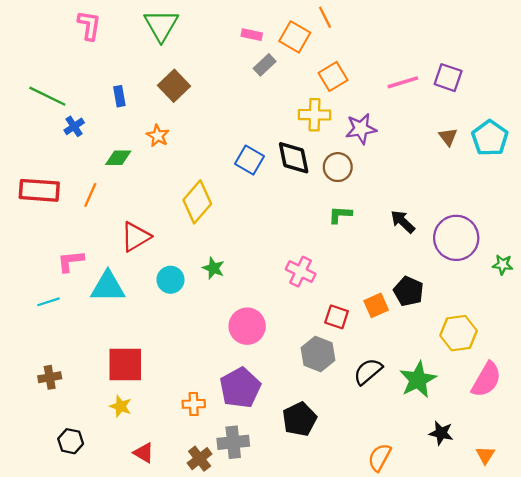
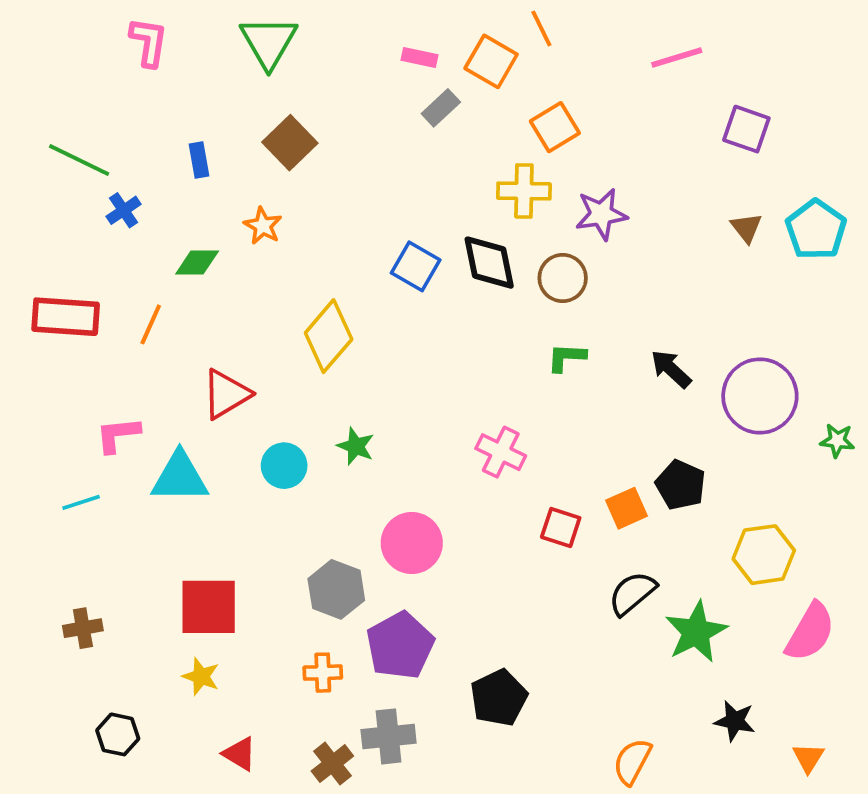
pink line: (403, 82) -> (677, 58), moved
gray hexagon: (318, 354) -> (336, 589), moved
black semicircle: (368, 371) -> (632, 593), moved

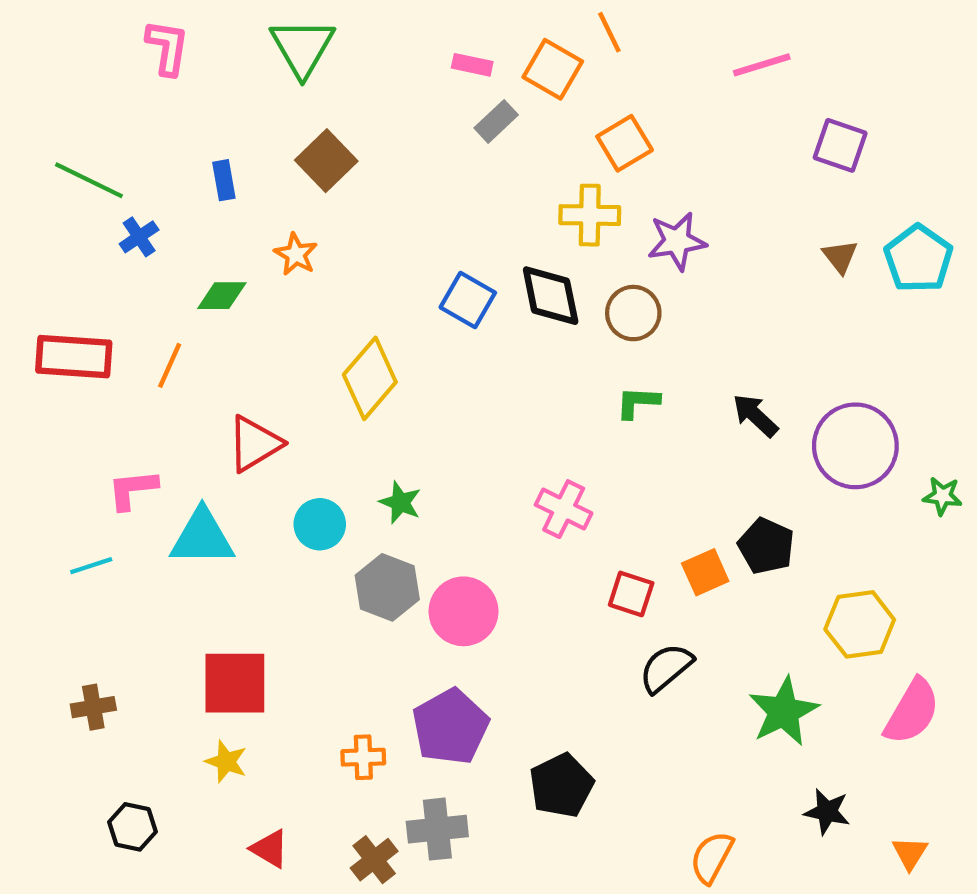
gray hexagon: (336, 589) -> (387, 587), moved
black semicircle: (632, 593) -> (666, 668), moved

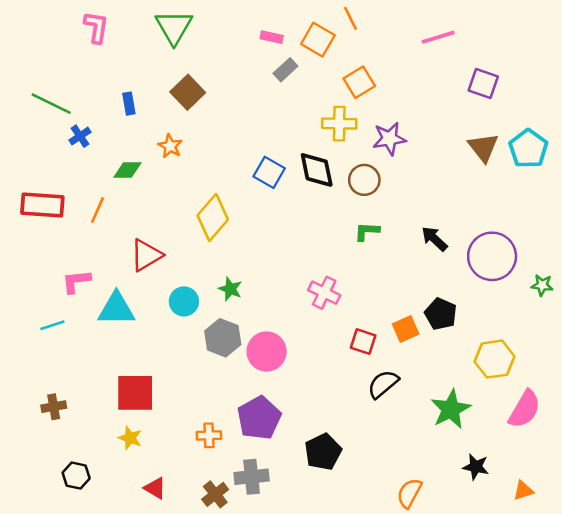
brown triangle: (840, 256) -> (483, 147), size x1.5
orange triangle: (910, 853) -> (523, 491), turned 40

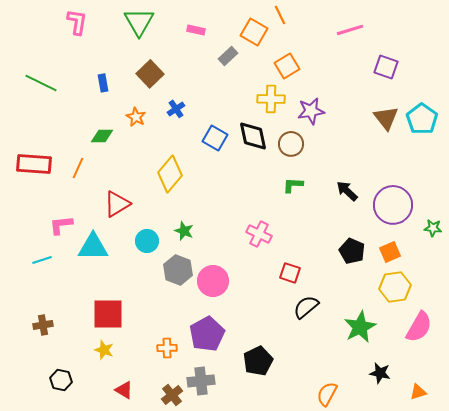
pink rectangle: (272, 37) -> (196, 30), moved
blue cross: (80, 136) -> (176, 109), moved
orange square: (406, 329) -> (390, 252), moved

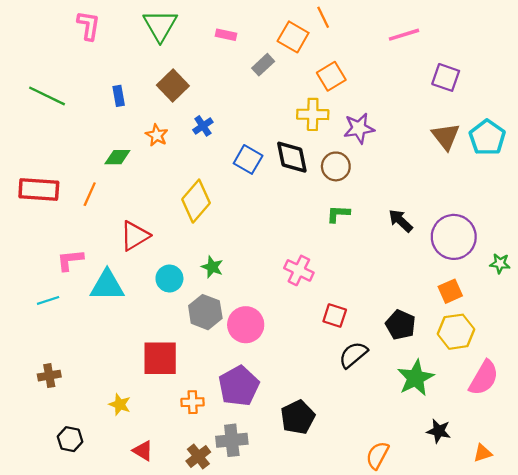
black pentagon: (352, 251) -> (401, 325), moved
red square: (108, 314) -> (160, 358), moved

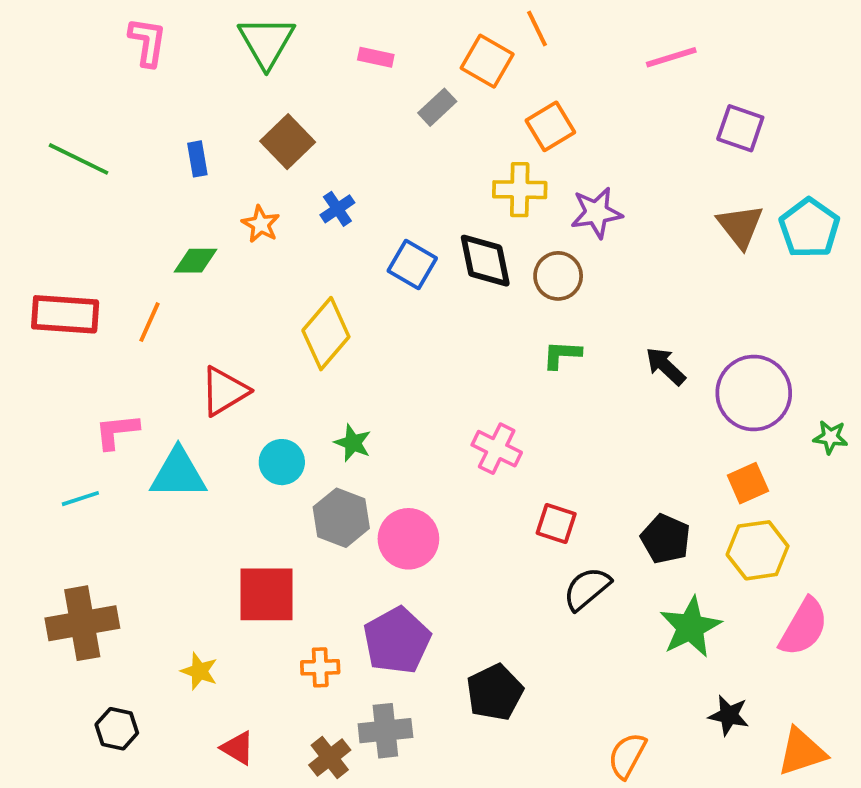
brown cross: (49, 376) -> (82, 623), size x1.8
orange triangle: (483, 453) -> (802, 752), size x1.6

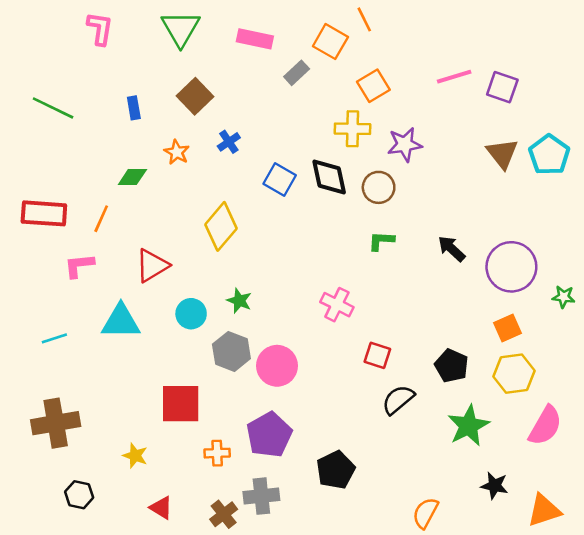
pink rectangle: (376, 57) -> (255, 39), size x1.5
pink line: (671, 57) -> (454, 77), moved
pink L-shape: (117, 431) -> (79, 266), moved

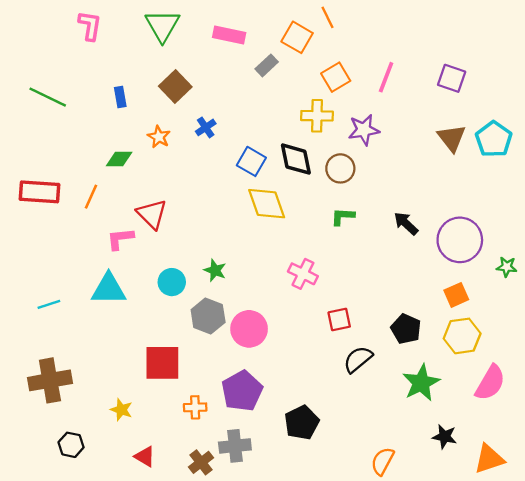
pink line: (454, 77) -> (386, 77), moved, turned -52
yellow diamond: (221, 226) -> (267, 204), moved, turned -60
pink L-shape: (79, 266) -> (120, 239), moved
red triangle: (152, 266) -> (152, 214), moved, turned -44
red square: (377, 355) -> (339, 320), turned -30

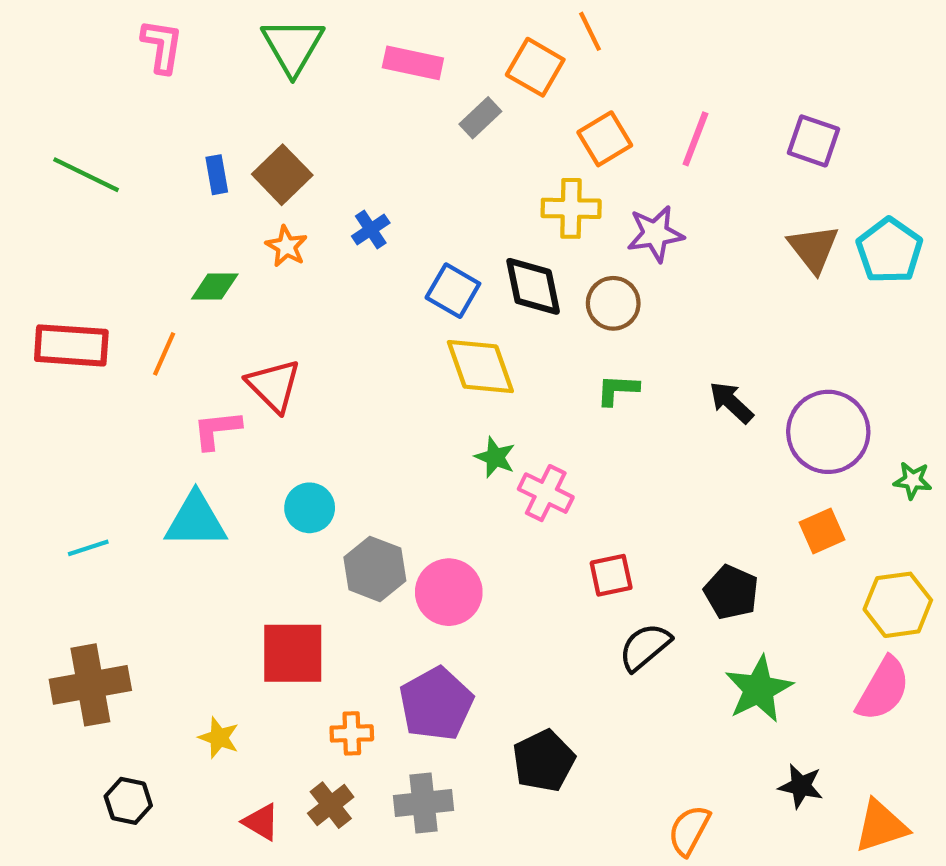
brown square: (175, 87) -> (282, 175), moved
green star: (215, 270) -> (495, 457), moved
yellow hexagon: (462, 336) -> (898, 605), moved
brown cross: (201, 462) -> (331, 805), moved

